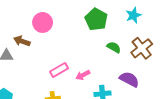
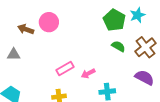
green pentagon: (96, 19) -> (114, 20), moved
brown arrow: (22, 41) -> (26, 29), moved
purple semicircle: (129, 79) -> (145, 78), moved

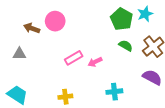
pink rectangle: (65, 68) -> (74, 58), moved
pink arrow: (88, 73) -> (95, 62), moved

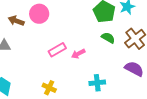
yellow cross: (65, 97) -> (49, 88), turned 32

